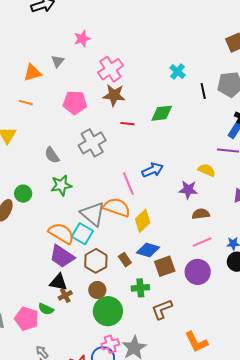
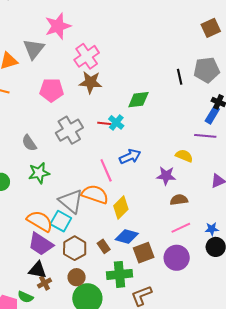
pink star: (82, 39) -> (58, 26), size x1.5
gray triangle: (58, 61) -> (34, 49), size x1.6
cyan cross: (178, 71) -> (116, 122), moved
red line: (127, 124) -> (104, 123), moved
green cross: (140, 288) -> (120, 274), size x1.4

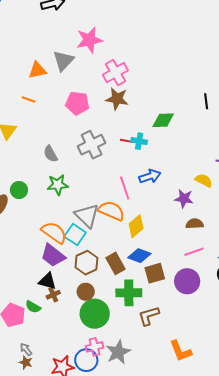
cyan cross: (116, 122) -> (139, 141), turned -35
brown rectangle: (104, 246) -> (115, 263), size x1.5

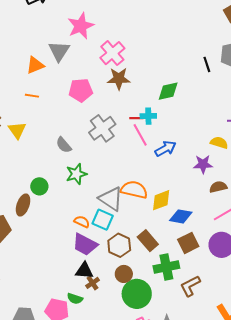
pink line: (125, 188) -> (140, 135), moved
yellow diamond: (136, 226) -> (161, 200), turned 30
orange semicircle: (54, 233) -> (82, 222), size x0.6
blue diamond: (139, 256) -> (181, 216), moved

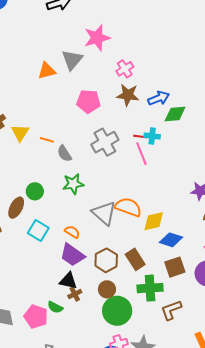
pink cross: (112, 53) -> (125, 69), size x0.7
orange line: (32, 96) -> (47, 140), moved
blue arrow: (165, 149) -> (159, 98), moved
cyan square: (103, 220) -> (38, 231), moved

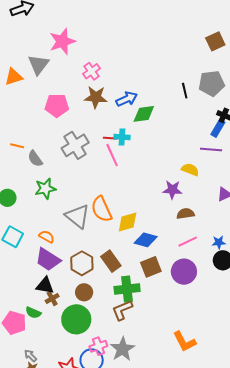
orange semicircle: (128, 207) -> (101, 209), turned -132
brown L-shape: (171, 310) -> (122, 310), moved
green circle: (117, 311) -> (76, 319), moved

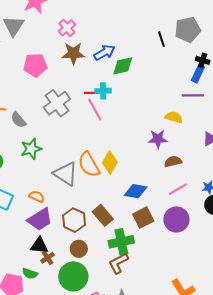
yellow diamond: (128, 222) -> (110, 163), moved, turned -40
purple trapezoid: (48, 260) -> (40, 219), turned -60

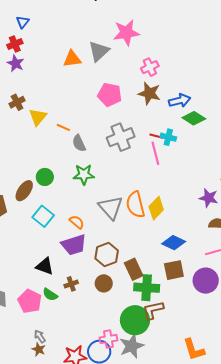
green diamond: (123, 66) -> (194, 118), turned 30
brown rectangle: (103, 215) -> (134, 269), moved
black triangle: (39, 246) -> (45, 266), moved
brown L-shape: (118, 263) -> (153, 310), moved
green circle: (73, 276) -> (135, 320), moved

